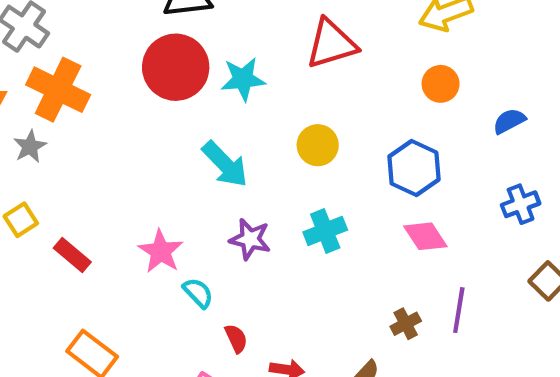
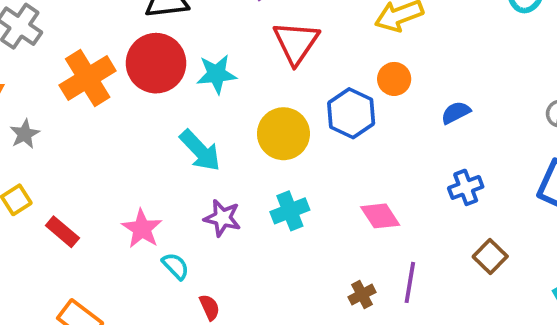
red triangle: (331, 44) -> (296, 43), turned -39
orange cross: (58, 90) -> (88, 78), moved, turned 32
yellow circle: (318, 145) -> (283, 134), size x1.4
blue hexagon: (414, 168) -> (351, 113), moved

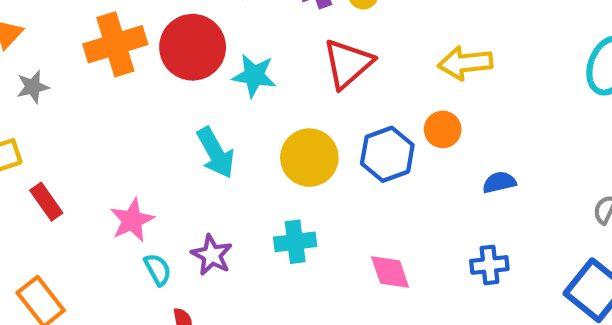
purple star: (222, 218) -> (212, 255), moved

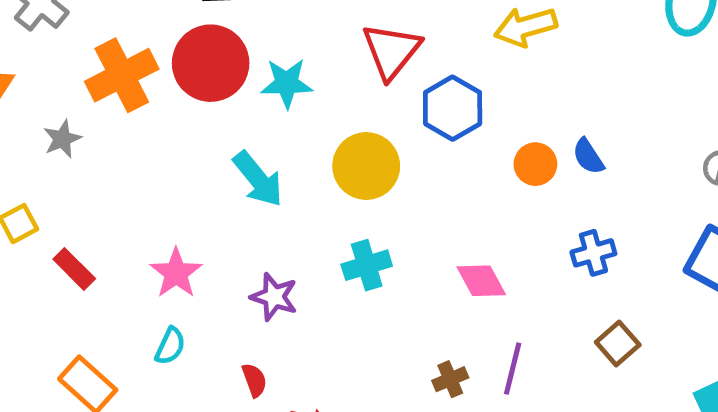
gray star: (33, 87) -> (62, 139), moved
orange circle: (443, 129) -> (535, 164), moved
blue hexagon: (387, 154) -> (453, 108), moved
blue semicircle: (499, 182) -> (588, 156), turned -100
cyan semicircle: (158, 269) -> (170, 346), moved, turned 64

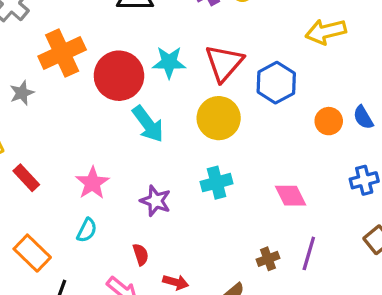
red triangle: (391, 51) -> (224, 63), moved
red circle: (211, 63) -> (119, 76), moved

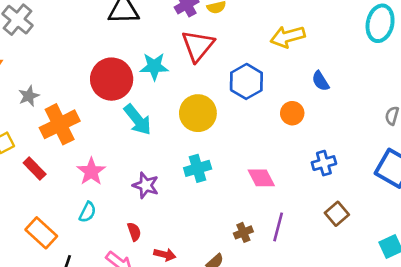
orange cross: (62, 53) -> (60, 124), moved
red triangle: (224, 63) -> (198, 46), moved
blue semicircle: (363, 117) -> (321, 81), moved

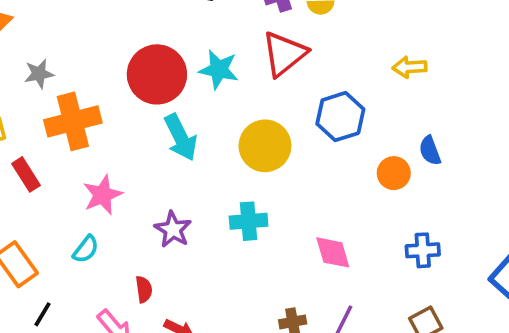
yellow arrow: (288, 37) -> (410, 67), size x0.7
blue semicircle: (321, 81) -> (430, 151), moved

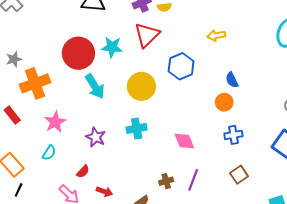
orange circle: (394, 173) -> (224, 102), moved
red semicircle: (144, 289) -> (83, 171), turned 56
black line: (43, 314) -> (19, 190), moved

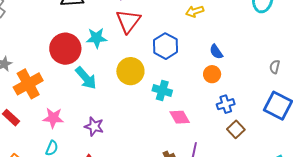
pink star: (55, 122) -> (53, 118), turned -30
cyan cross: (137, 128) -> (162, 90), moved, turned 36
brown square: (239, 175) -> (236, 129), moved

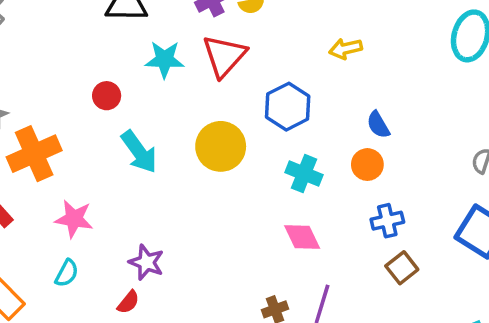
cyan star: (97, 38) -> (165, 59), moved
red circle: (65, 49) -> (107, 96), size x0.5
cyan cross: (162, 90) -> (304, 174), moved
purple star: (94, 126) -> (146, 262), moved

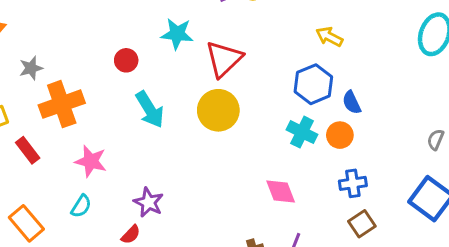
yellow arrow: (346, 49) -> (329, 37), turned 36
red triangle: (224, 56) -> (224, 59), moved
blue hexagon: (288, 107) -> (313, 84), moved
cyan cross: (304, 174) -> (302, 132), moved

